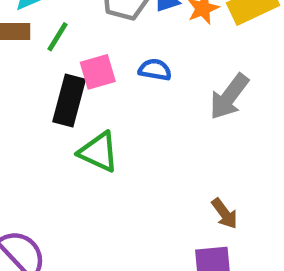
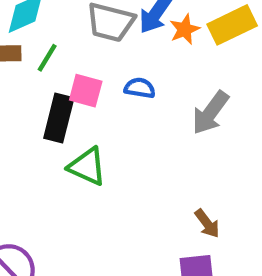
pink square: (98, 72) -> (86, 91), turned 32

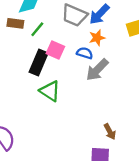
orange star: (185, 29) -> (97, 38), moved
gray arrow: (210, 113) -> (97, 70), moved

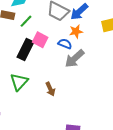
green triangle: (50, 91) -> (19, 82), moved, turned 36
brown arrow: (110, 132) -> (50, 89), moved

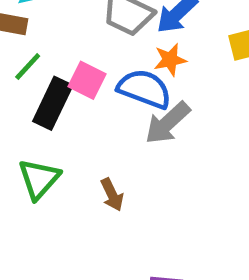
green line: (26, 21) -> (28, 66), moved
blue semicircle: (65, 44) -> (144, 89), size x1.6

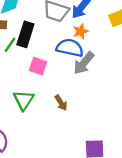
pink square: (87, 80) -> (38, 66), moved
black rectangle: (53, 103) -> (25, 34), moved

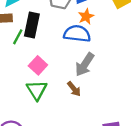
gray arrow: (84, 63) -> (85, 65), moved
pink square: (38, 66) -> (38, 65), moved, turned 30

